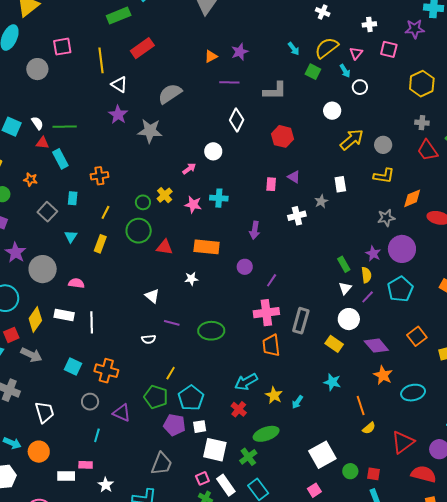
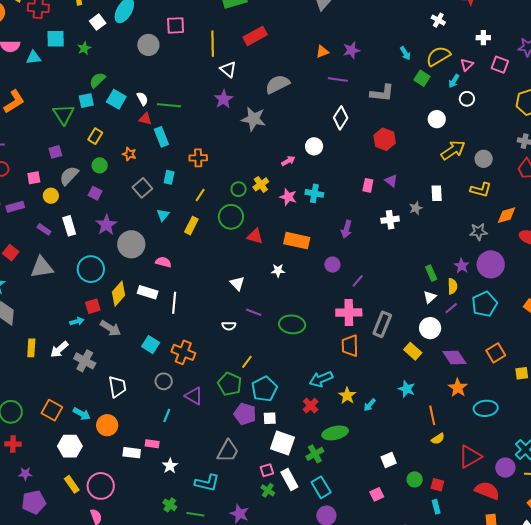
cyan arrow: (345, 71) -> (454, 81), turned 56
white square: (322, 455) -> (389, 460), size x0.6

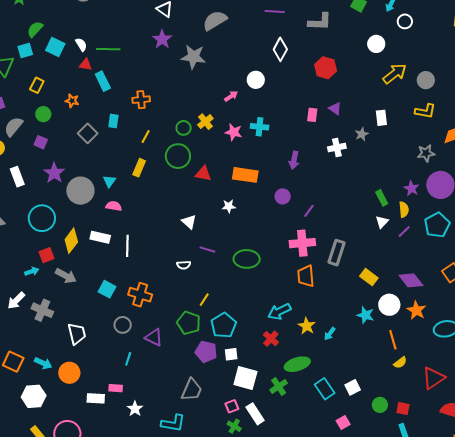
cyan triangle: (163, 215) -> (109, 181), moved
white circle: (430, 328) -> (389, 305), moved
cyan rectangle: (321, 487) -> (325, 389), moved

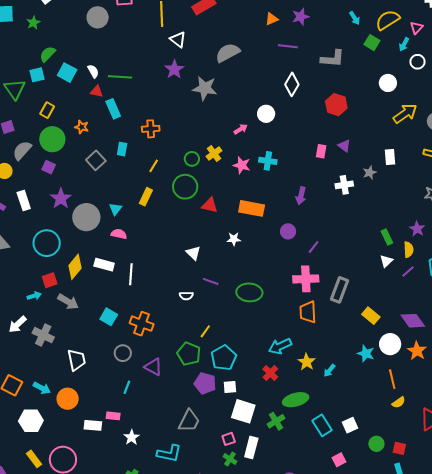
green circle: (43, 114) -> (52, 139), size x1.6
white rectangle: (255, 414) -> (251, 448), turned 45

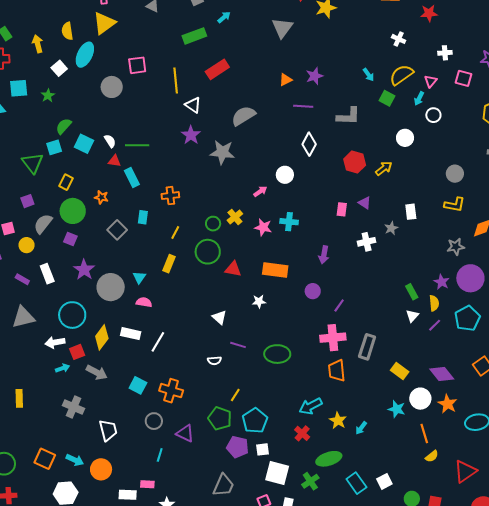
yellow arrow: (405, 113) -> (384, 168), moved, size x0.7
white line: (131, 274) -> (158, 342), turned 30
white arrow: (17, 324) -> (55, 342), moved, turned 36

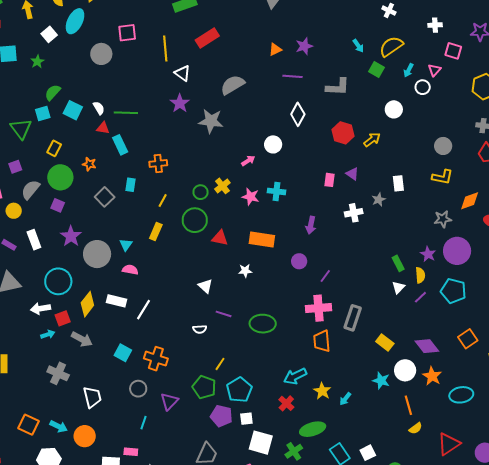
pink triangle: (431, 81) -> (434, 70), moved
cyan pentagon: (467, 318) -> (453, 291), turned -30
purple triangle: (185, 433) -> (169, 401), turned 48

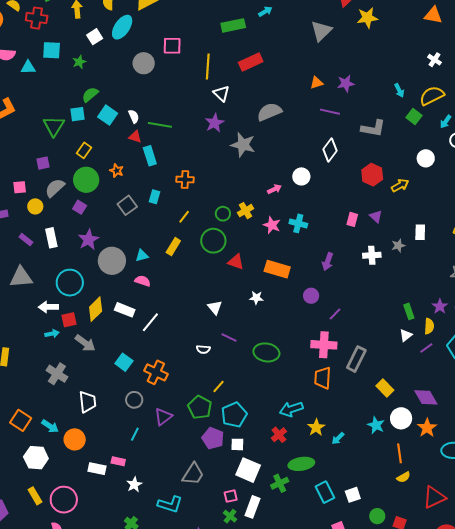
cyan triangle: (126, 245) -> (142, 256), turned 32

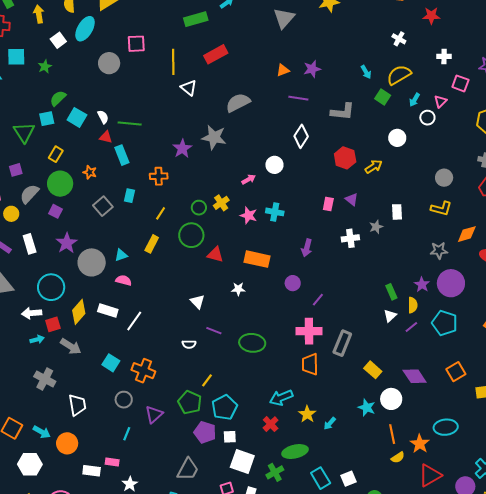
purple star: (215, 123) -> (182, 149), moved
orange star: (427, 428) -> (420, 444), moved

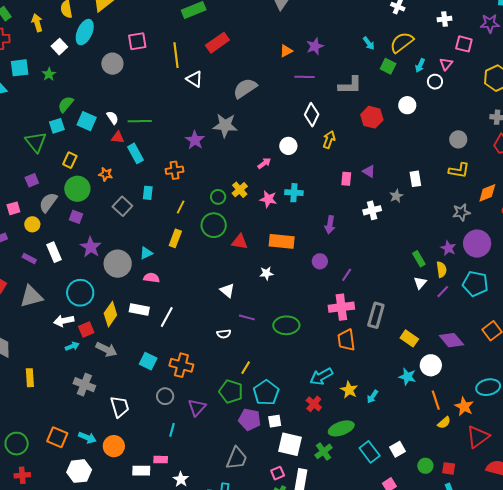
red hexagon: (345, 158) -> (372, 117), moved
yellow arrow: (374, 167) -> (329, 140), moved, turned -30

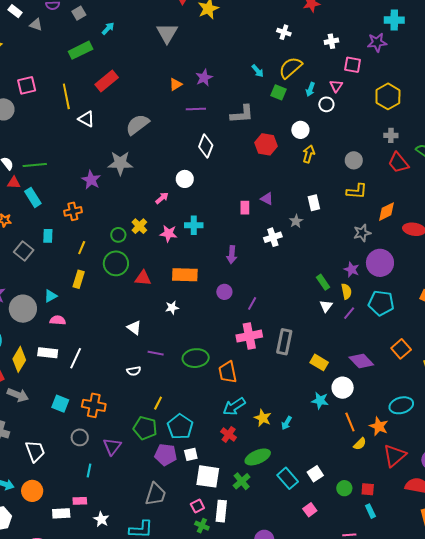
yellow arrow: (329, 140) -> (309, 154), moved
orange trapezoid: (346, 340) -> (228, 372), moved

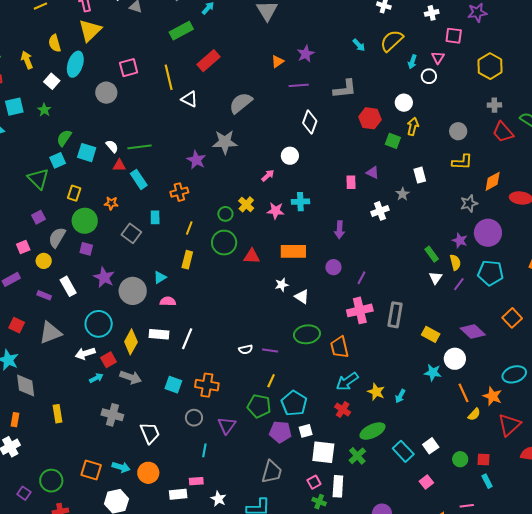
green square: (279, 92) -> (393, 141), moved
white triangle: (134, 328) -> (302, 297), moved
purple line: (156, 353) -> (270, 350), moved

